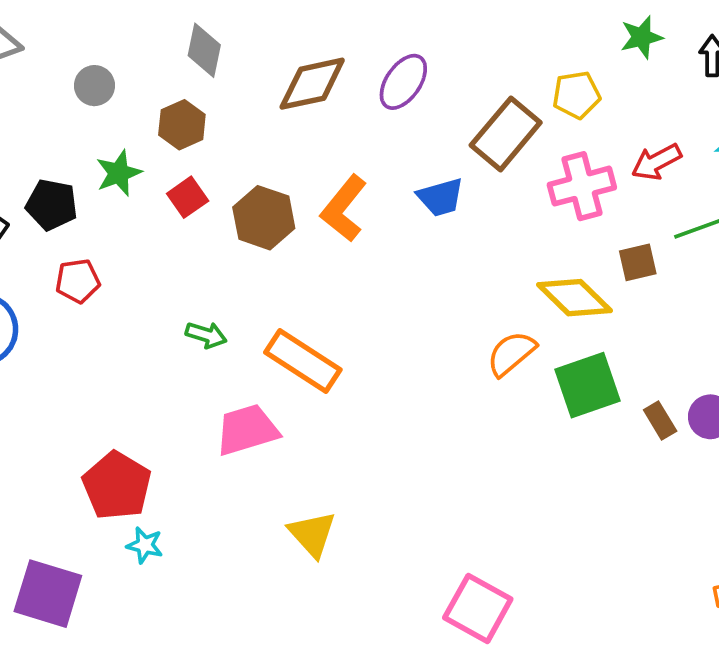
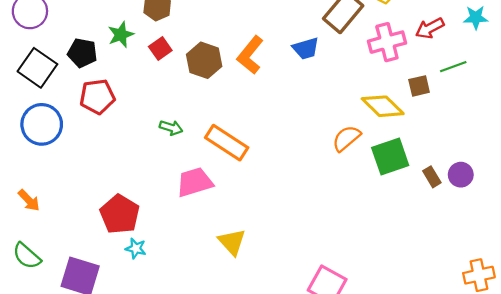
red pentagon: (78, 281) -> (97, 97), size x1.4

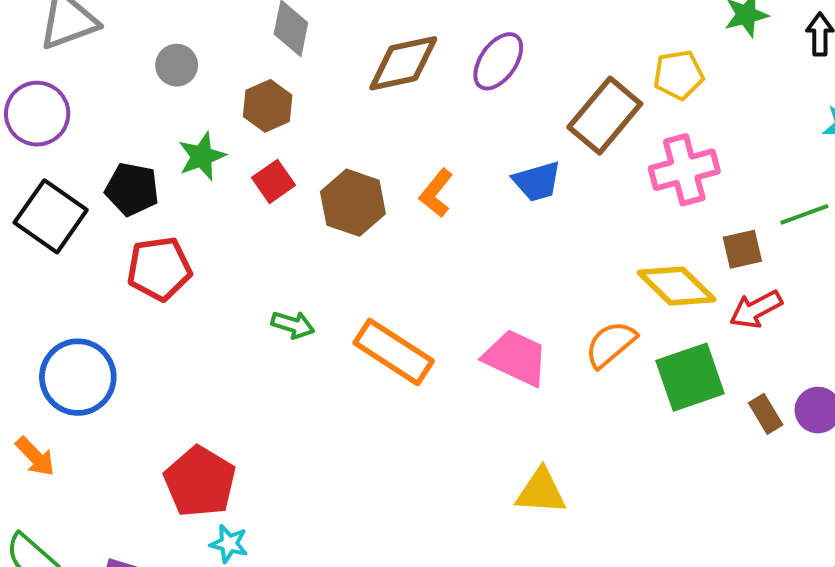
red arrow: (430, 28) -> (756, 309), moved
orange L-shape: (250, 55) -> (436, 193), size x0.7
blue circle: (42, 124) -> (78, 377), moved
pink trapezoid: (195, 182) -> (516, 358), moved, turned 42
yellow triangle: (232, 242) -> (541, 491), moved, turned -44

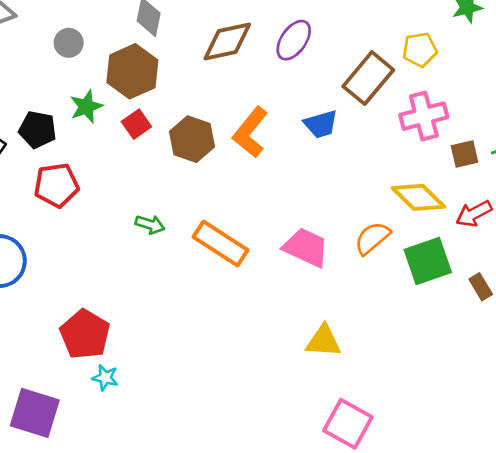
brown hexagon: (268, 106) -> (132, 71), size x1.5
orange L-shape: (436, 193) -> (250, 132), size x1.5
brown square: (742, 249) -> (464, 154), moved

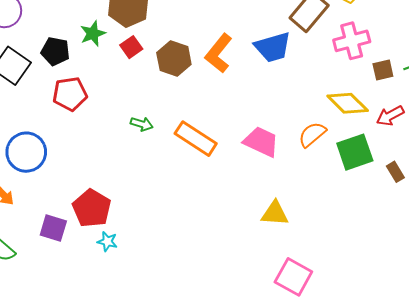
blue trapezoid: (321, 124) -> (273, 47), size x1.4
purple square: (35, 413) -> (53, 228), moved, size x0.7

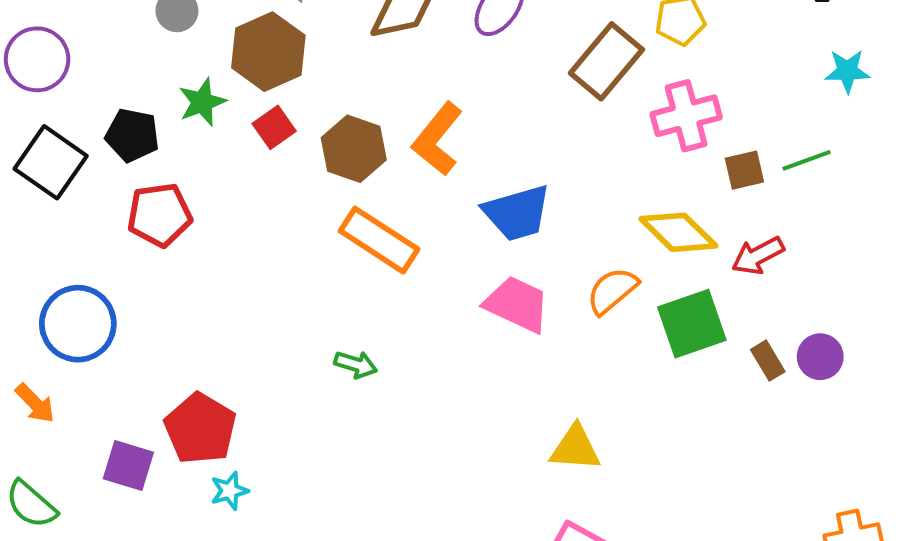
blue trapezoid: (273, 47) -> (517, 213), moved
green arrow: (142, 124) -> (356, 364), moved
orange rectangle: (196, 139) -> (379, 240), moved
yellow triangle: (275, 213) -> (575, 448), moved
cyan star: (107, 242) -> (229, 491), turned -30

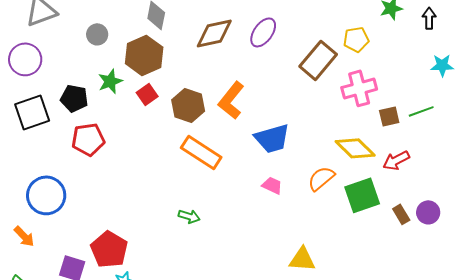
black square: (51, 162) -> (32, 112), turned 36
pink trapezoid: (517, 304) -> (272, 185), size x0.6

